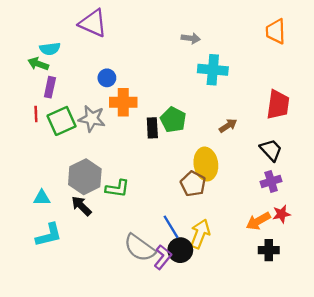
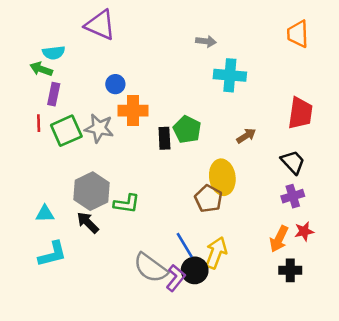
orange arrow: (258, 221) -> (279, 239), turned -35

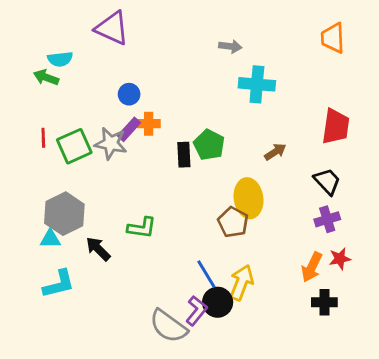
purple rectangle: (54, 94) -> (129, 129), moved, turned 30
orange cross: (133, 111) -> (149, 124), size x0.7
gray hexagon: (91, 191) -> (64, 214), moved
gray semicircle: (151, 268) -> (168, 326), moved

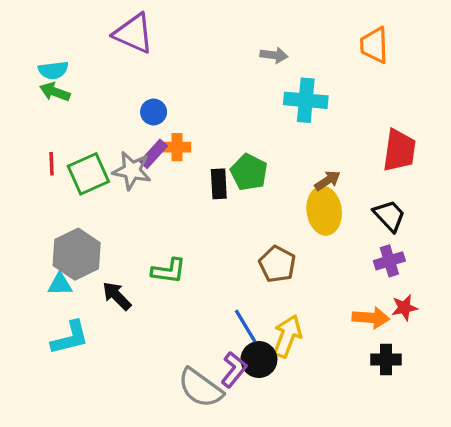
orange trapezoid: (333, 38) -> (374, 45), moved
cyan semicircle: (60, 59) -> (53, 70), moved
yellow ellipse: (249, 198) -> (324, 211), moved
orange arrow: (312, 267) -> (371, 318), turned -112

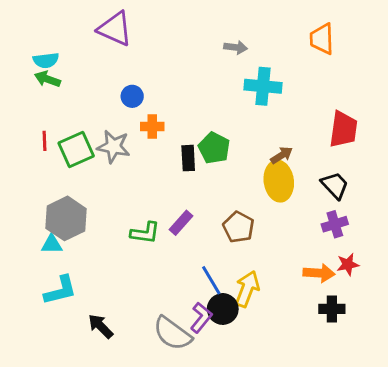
purple rectangle: (154, 154) -> (181, 223), moved
black arrow: (117, 296) -> (101, 326), moved

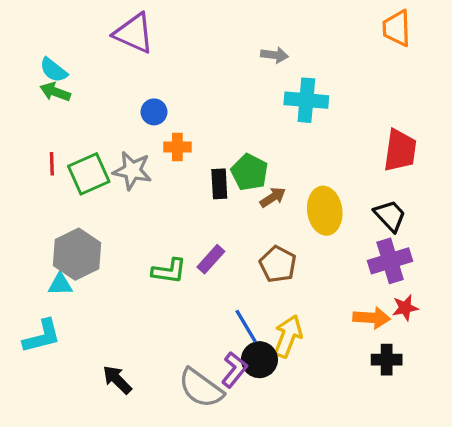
orange trapezoid: (322, 39) -> (397, 28), moved
cyan semicircle: (46, 60) -> (54, 70), turned 45
brown arrow: (282, 155) -> (273, 197), moved
purple cross: (335, 224) -> (390, 261), size x1.4
cyan L-shape: (60, 290) -> (42, 336), moved

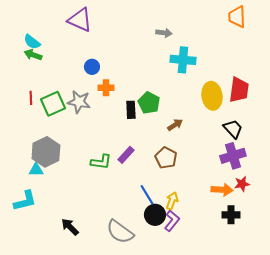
brown arrow: (273, 197) -> (175, 125), moved
yellow ellipse: (325, 211) -> (212, 96), moved
yellow arrow: (288, 336) -> (172, 201), size x0.7
purple L-shape: (234, 370) -> (172, 221), moved

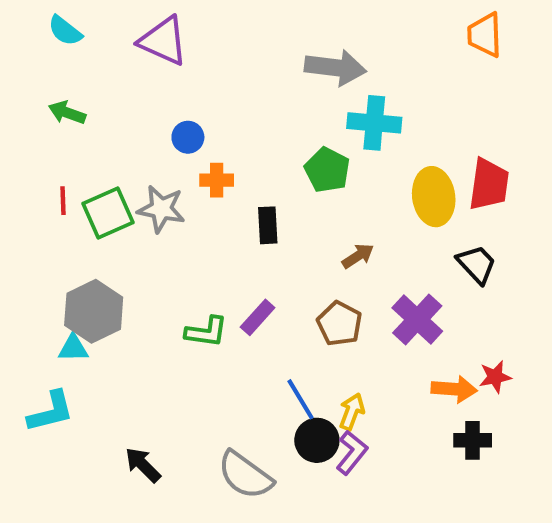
gray arrow: (164, 33) -> (335, 68), size x1.8
cyan semicircle: (32, 42) -> (65, 31), moved
green pentagon: (149, 103) -> (327, 170), moved
purple cross: (233, 156) -> (417, 319), moved, turned -30

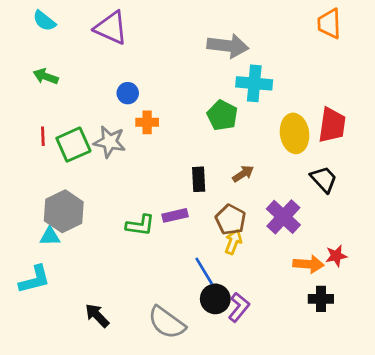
black rectangle: (268, 225) -> (199, 179), moved
purple rectangle: (258, 317) -> (175, 215), turned 35
yellow arrow: (352, 412) -> (233, 242), moved

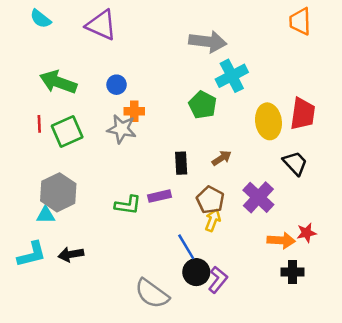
green arrow: (46, 76) -> (58, 82), moved, size x1.6
cyan cross: (254, 83) -> (232, 76), turned -32
gray star: (110, 142) -> (122, 129), moved
black arrow: (97, 316) -> (71, 254), moved, turned -55

